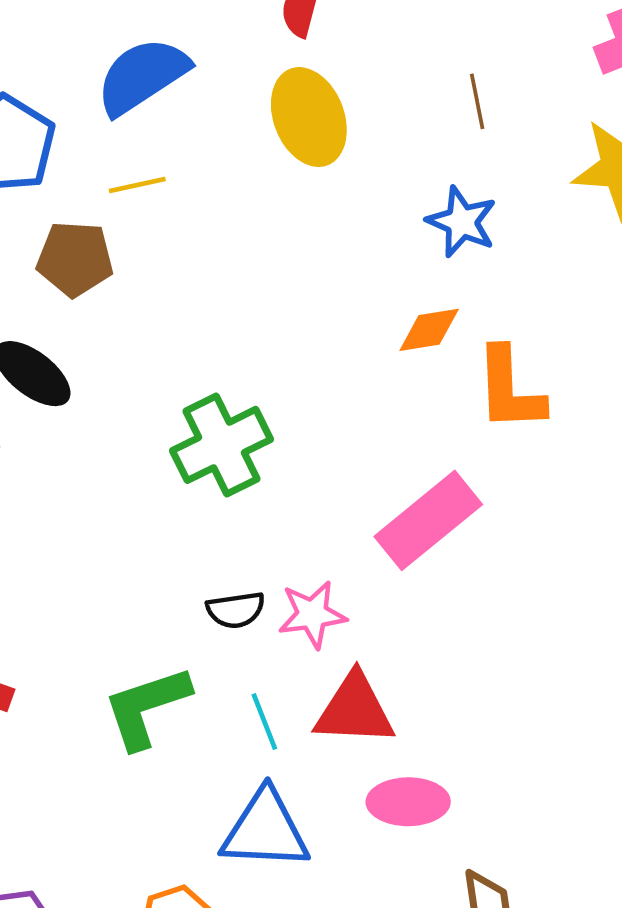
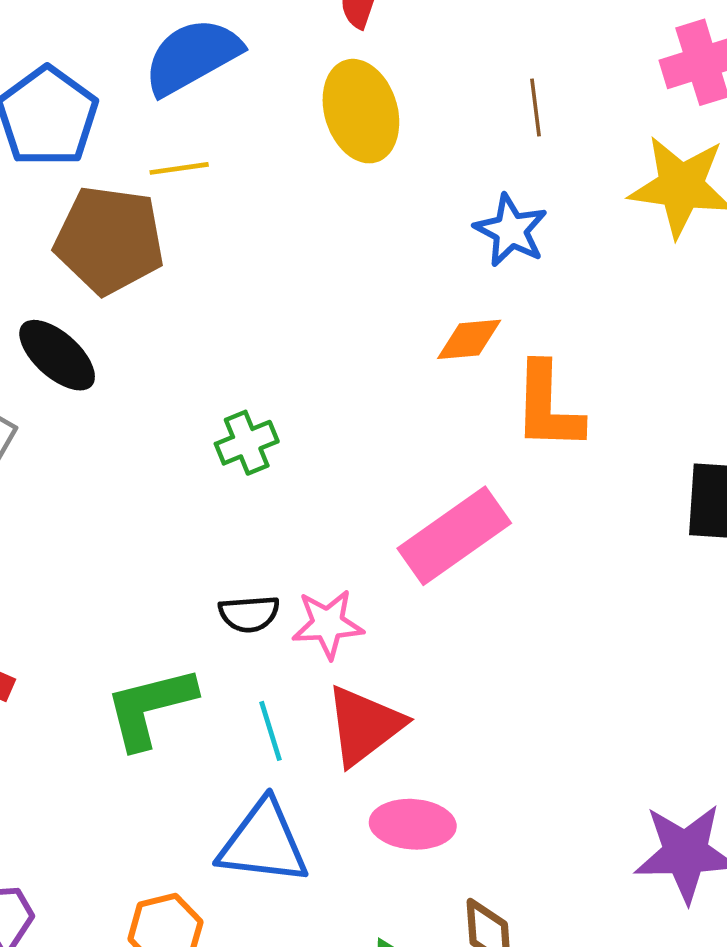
brown pentagon: (75, 259) -> (109, 240), size x1.4
green cross: (221, 445) -> (247, 443), size x0.6
red triangle: (355, 710) -> (364, 725), turned -44

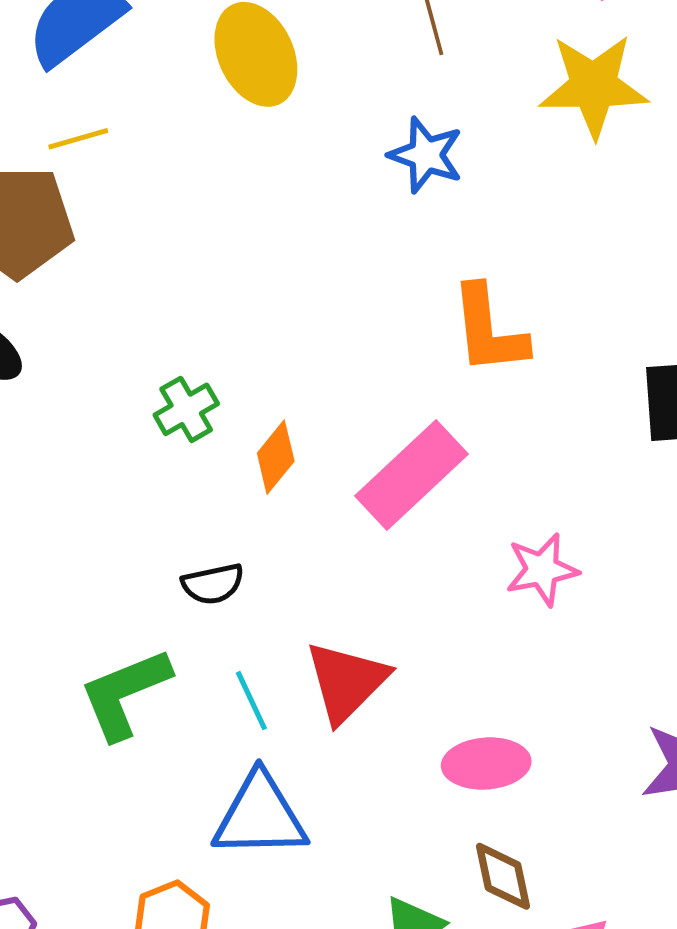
orange diamond: (469, 339) -> (276, 457), moved, turned -38
pink star: (328, 624) -> (542, 570), moved
pink ellipse: (413, 824) -> (486, 764), moved

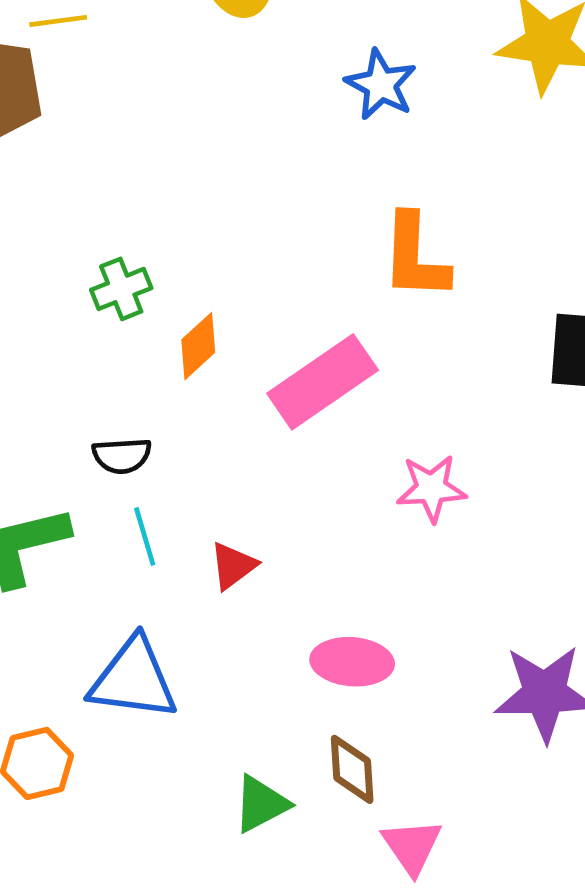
red triangle: (346, 682) -> (233, 566), size x0.6
cyan line: (251, 701) -> (145, 537), moved

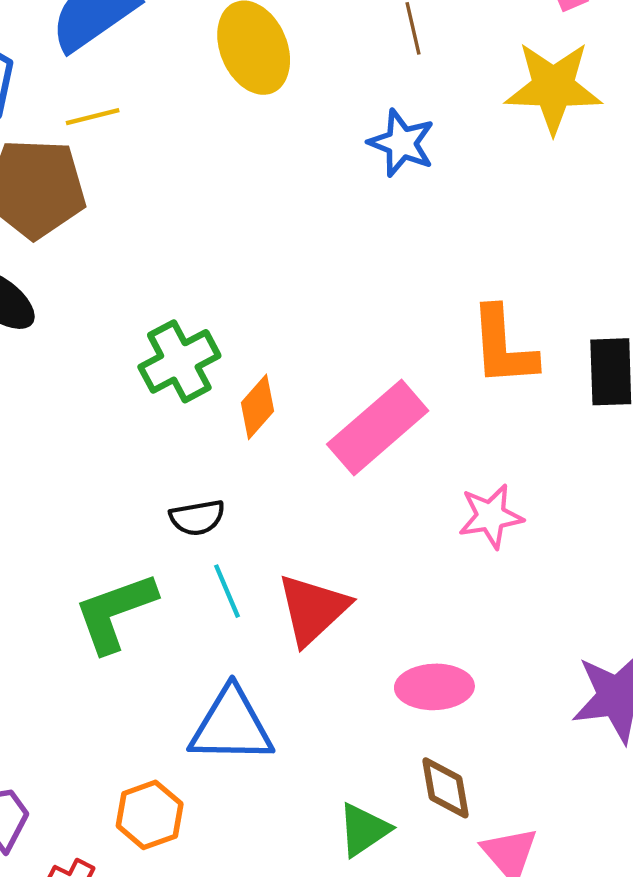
orange L-shape: (415, 257) -> (503, 346), moved
green cross: (121, 289) -> (179, 361), size x1.4
red triangle: (233, 566) -> (313, 609), size x1.6

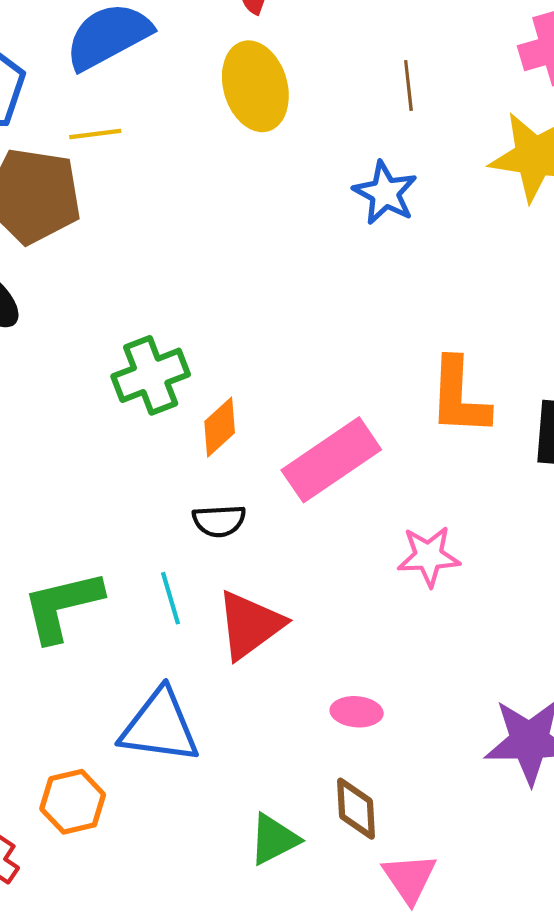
black semicircle: (197, 518) -> (219, 521), moved
pink ellipse: (434, 687) -> (357, 712), size x0.7

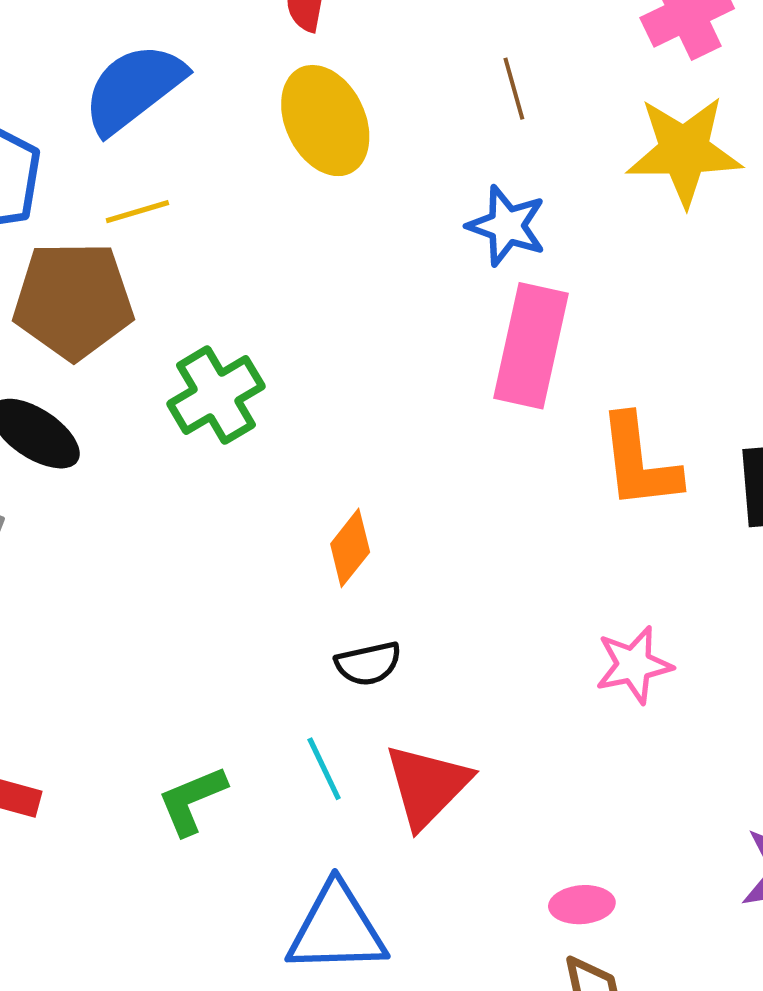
green cross: (151, 375) -> (216, 395), moved
pink rectangle: (331, 460) -> (531, 346), moved, turned -34
green L-shape: (62, 606) -> (192, 800), size x0.7
pink ellipse: (357, 712) -> (582, 905), moved

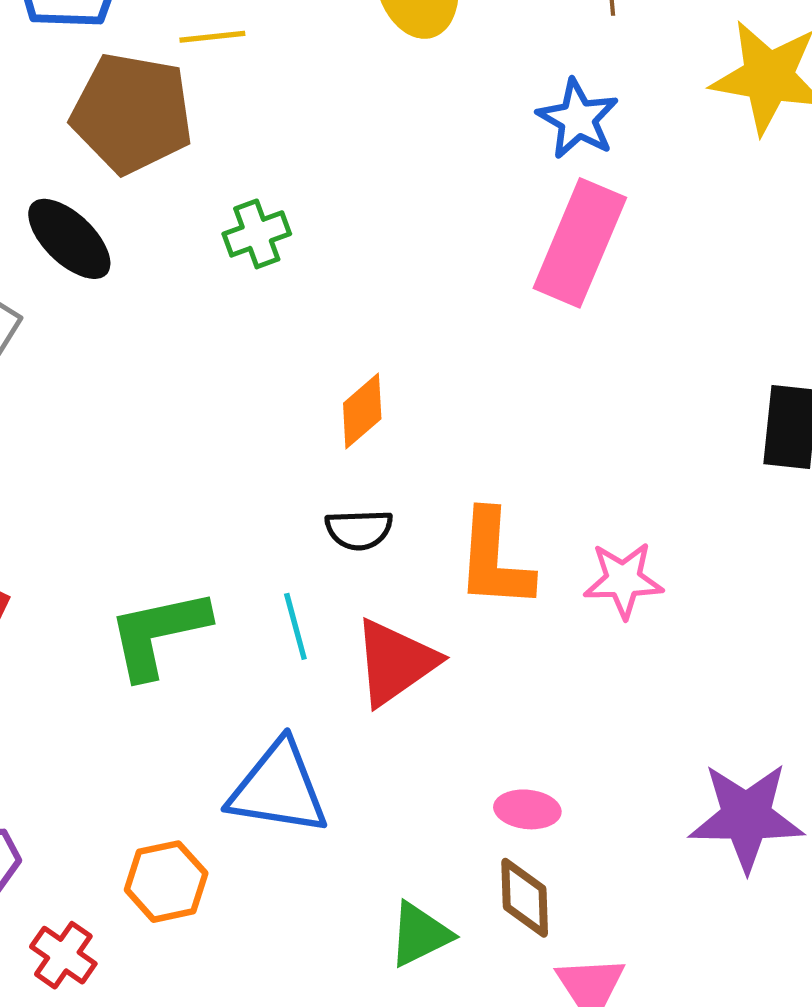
green cross: (216, 395) -> (257, 234), size x0.7
orange L-shape: (639, 462) -> (494, 560), moved
green L-shape: (192, 800) -> (158, 633), size x1.4

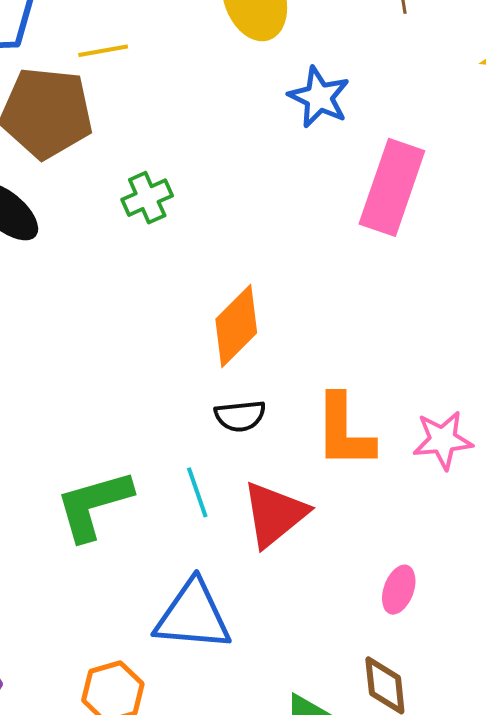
blue star: (578, 119) -> (319, 97), moved
orange diamond: (362, 411) -> (236, 326), size x1.4
pink ellipse: (527, 809) -> (399, 590), moved, turned -72

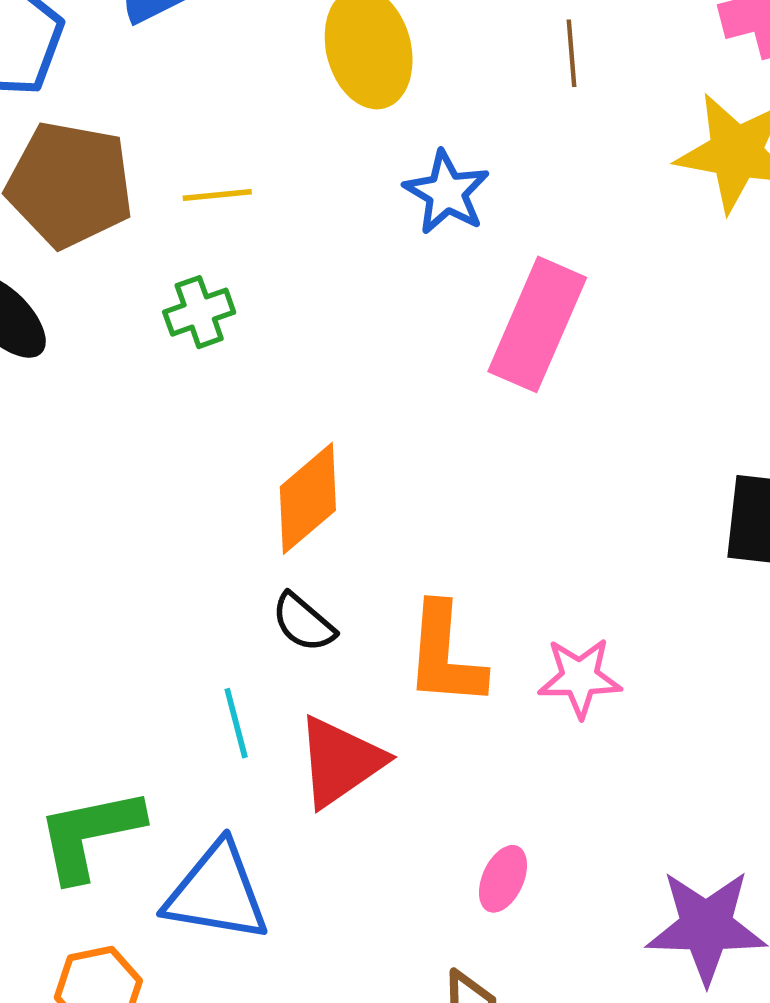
yellow line: (103, 51) -> (217, 195), moved
black semicircle: (240, 416) -> (303, 623), turned 42
green L-shape: (94, 505) -> (90, 834), moved

